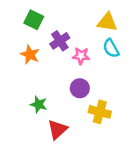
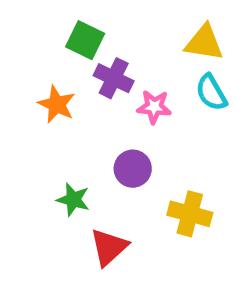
green square: (34, 20) -> (85, 40), moved
purple cross: (60, 41) -> (114, 78), turned -30
purple circle: (80, 88) -> (133, 169), moved

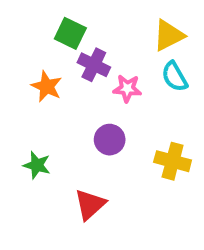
yellow triangle: (204, 43) -> (169, 35), turned -36
green star: (73, 200) -> (37, 165), moved
yellow cross: (190, 214) -> (173, 161), moved

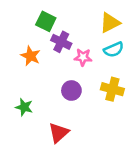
cyan semicircle: (175, 77) -> (114, 50), turned -84
yellow cross: (173, 161) -> (112, 89), moved

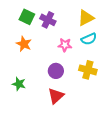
green square: (46, 21) -> (27, 17), moved
purple cross: (61, 42) -> (48, 20), moved
red triangle: (59, 133) -> (56, 96), moved

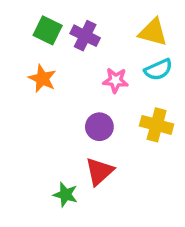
yellow triangle: (86, 18) -> (153, 32), turned 42
green star: (19, 84) -> (65, 195), moved

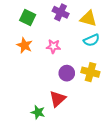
purple cross: (85, 36) -> (61, 12), moved
pink star: (115, 80) -> (53, 46), moved
purple circle: (99, 127) -> (67, 73), moved

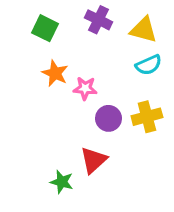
orange star: (25, 45) -> (55, 73), moved
pink star: (53, 46) -> (85, 88), moved
yellow cross: (90, 72) -> (147, 117), turned -30

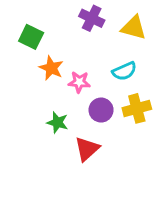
green square: (45, 28) -> (31, 37), moved
cyan semicircle: (149, 65) -> (124, 71), moved
green star: (62, 182) -> (57, 122), moved

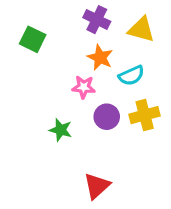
orange star: (51, 68) -> (100, 57), moved
red triangle: (87, 149) -> (97, 186), moved

